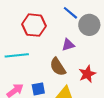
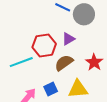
red hexagon: (34, 25) -> (44, 45), moved
brown semicircle: (58, 67) -> (64, 63), turned 102

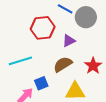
red hexagon: (44, 45) -> (43, 28), moved
blue square: (51, 89) -> (41, 83), moved

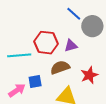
red hexagon: (43, 28) -> (46, 43), moved

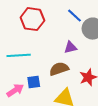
red hexagon: (46, 43) -> (32, 19), moved

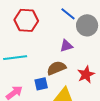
blue square: (34, 82) -> (41, 84), moved

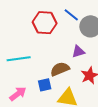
red hexagon: (26, 20) -> (45, 23), moved
purple triangle: (66, 46) -> (78, 52), moved

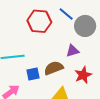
blue square: (45, 85) -> (33, 74), moved

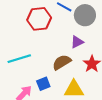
blue square: (33, 74) -> (43, 84), moved

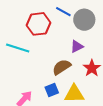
cyan line: (19, 59) -> (18, 48), moved, turned 35
blue square: (43, 84) -> (52, 90), moved

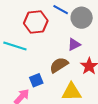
blue square: (52, 90) -> (36, 80), moved

